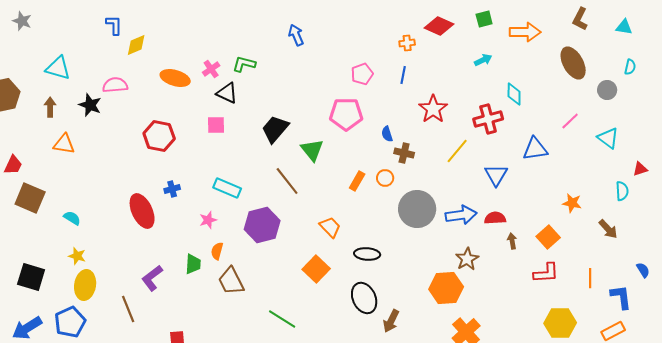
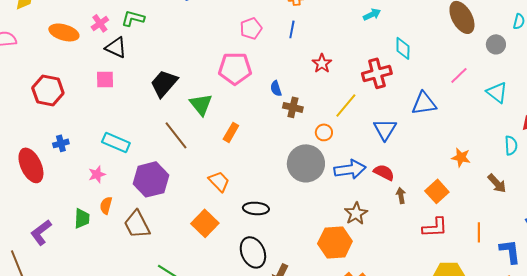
red star: (433, 109) -> (322, 63), size x0.7
orange circle: (385, 178) -> (324, 132), moved
orange rectangle: (357, 181) -> (231, 132), moved
red semicircle: (495, 218) -> (384, 172), turned 30
brown trapezoid: (231, 281) -> (137, 224), moved

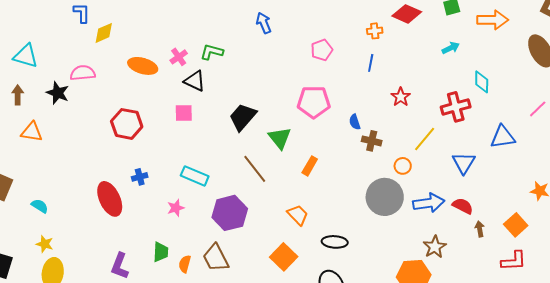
pink pentagon: (251, 28) -> (322, 50), moved
orange semicircle: (106, 205) -> (185, 264), moved
purple L-shape: (41, 232) -> (120, 266), turned -32

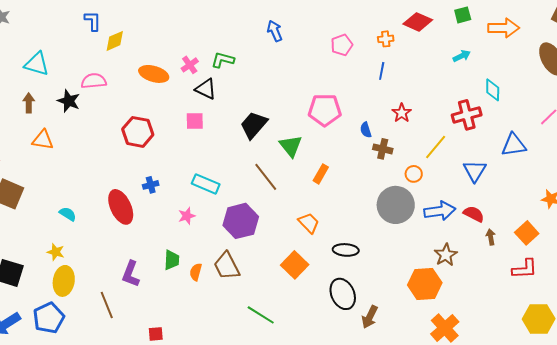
pink pentagon: (322, 50) -> (342, 45), moved
red star: (401, 97) -> (402, 113), moved
cyan semicircle: (40, 206) -> (68, 214), moved

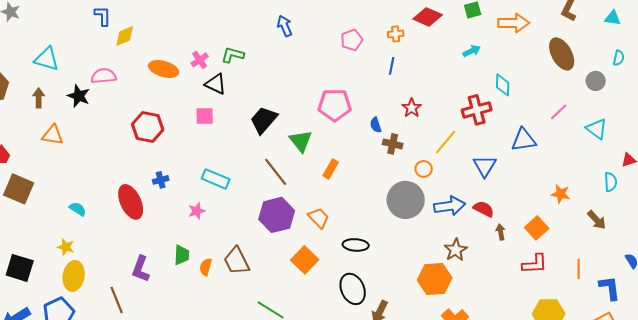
purple hexagon: (241, 221) -> (277, 215), moved

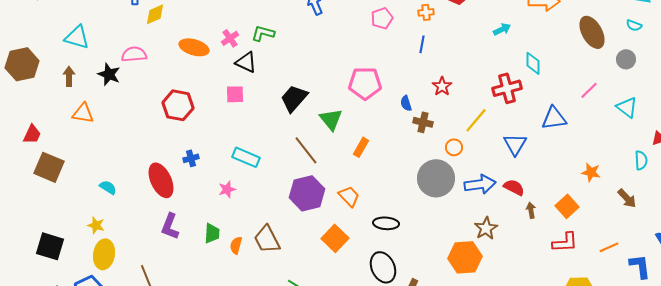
cyan semicircle: (619, 58) -> (634, 25), moved, turned 98
purple L-shape: (141, 269) -> (170, 226), moved
orange line: (579, 269) -> (609, 247), turned 66

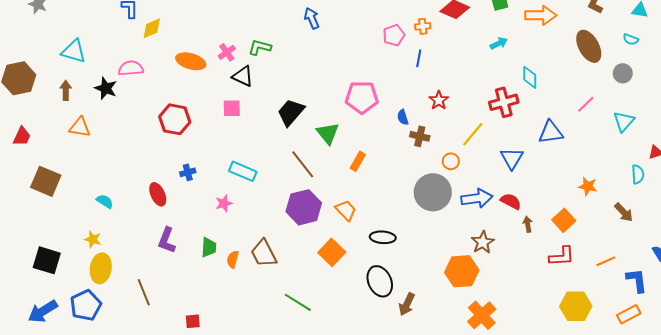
pink pentagon: (382, 18) -> (394, 35), moved
cyan triangle: (627, 107) -> (624, 121), turned 35
red trapezoid: (32, 134) -> (22, 136), moved
red ellipse: (161, 180) -> (158, 194), size x0.7

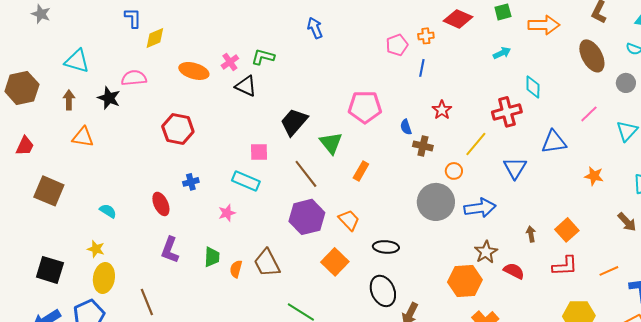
pink square: (232, 108) -> (259, 152), moved
orange star: (588, 186) -> (594, 176), moved
red semicircle: (511, 201) -> (514, 271), moved

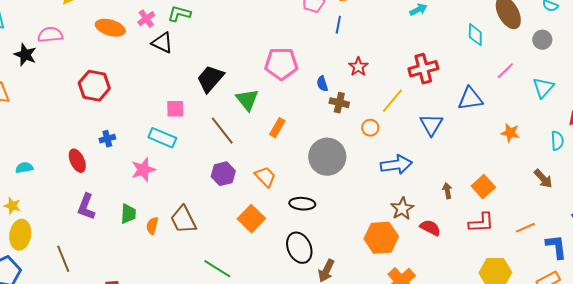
cyan diamond: (533, 87) -> (475, 35), moved
gray circle: (436, 202) -> (327, 157), moved
cyan semicircle: (108, 211) -> (24, 168), turned -42
pink star: (227, 213) -> (143, 170), size x1.4
purple hexagon: (307, 217) -> (223, 174), size x0.7

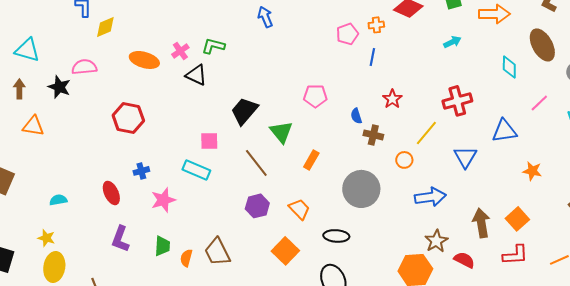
pink pentagon: (281, 64) -> (315, 96), size x0.7
orange star: (510, 133) -> (532, 171), moved
pink star: (143, 170) -> (163, 200), moved
brown arrow: (447, 191) -> (481, 223), size x1.8

